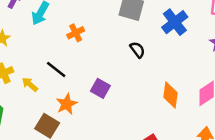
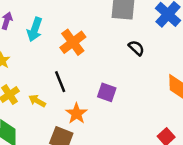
orange cross: (76, 33) -> (73, 42), size x1.5
black line: (56, 69) -> (60, 82), turned 40

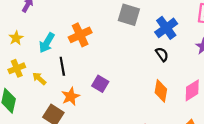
cyan arrow: (35, 29) -> (47, 43), moved
black semicircle: (136, 48) -> (162, 54), moved

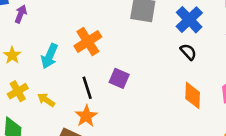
black line: (62, 66) -> (87, 88), moved
purple square: (100, 84) -> (119, 78), moved

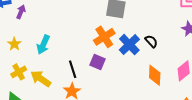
blue cross: (189, 20) -> (129, 45), moved
orange cross: (88, 41) -> (104, 37), moved
yellow arrow: (46, 100) -> (41, 79), size x1.5

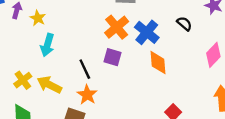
black semicircle: (151, 41) -> (184, 24), moved
yellow star: (14, 44) -> (38, 18), moved
orange diamond: (155, 75) -> (158, 63), moved

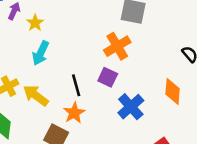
blue cross: (147, 32) -> (131, 107), moved
orange diamond: (158, 63) -> (173, 91), moved

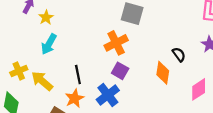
purple square: (108, 77) -> (120, 71), moved
orange diamond: (173, 91) -> (163, 73), moved
blue cross: (131, 107) -> (108, 95), moved

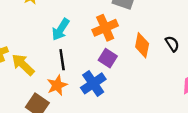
cyan arrow: (49, 44) -> (61, 30), moved
orange diamond: (163, 73) -> (142, 45), moved

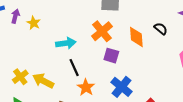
cyan arrow: (61, 30) -> (66, 43), turned -114
blue cross: (93, 83) -> (122, 87), moved
orange star: (57, 85) -> (86, 87), moved

